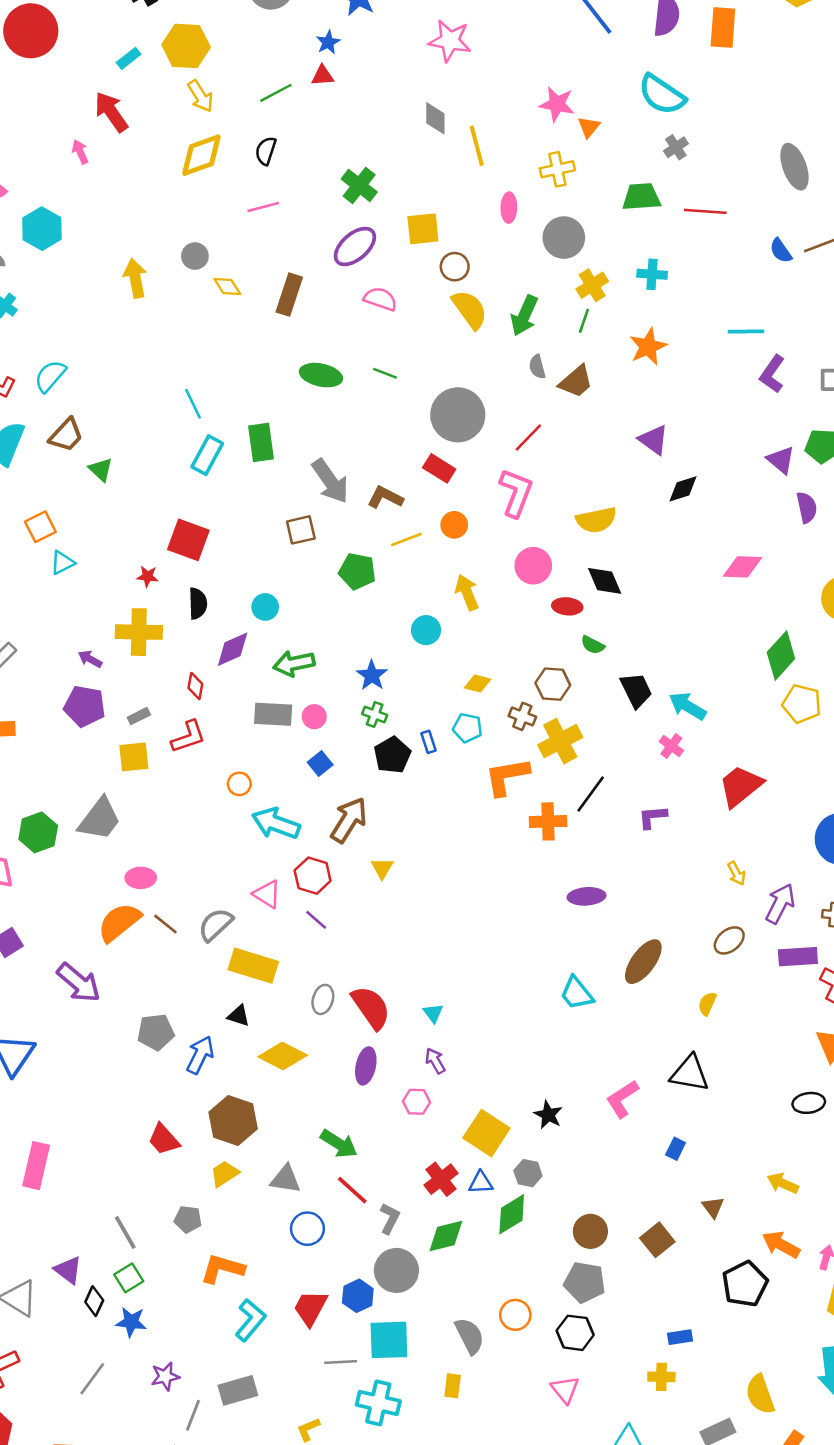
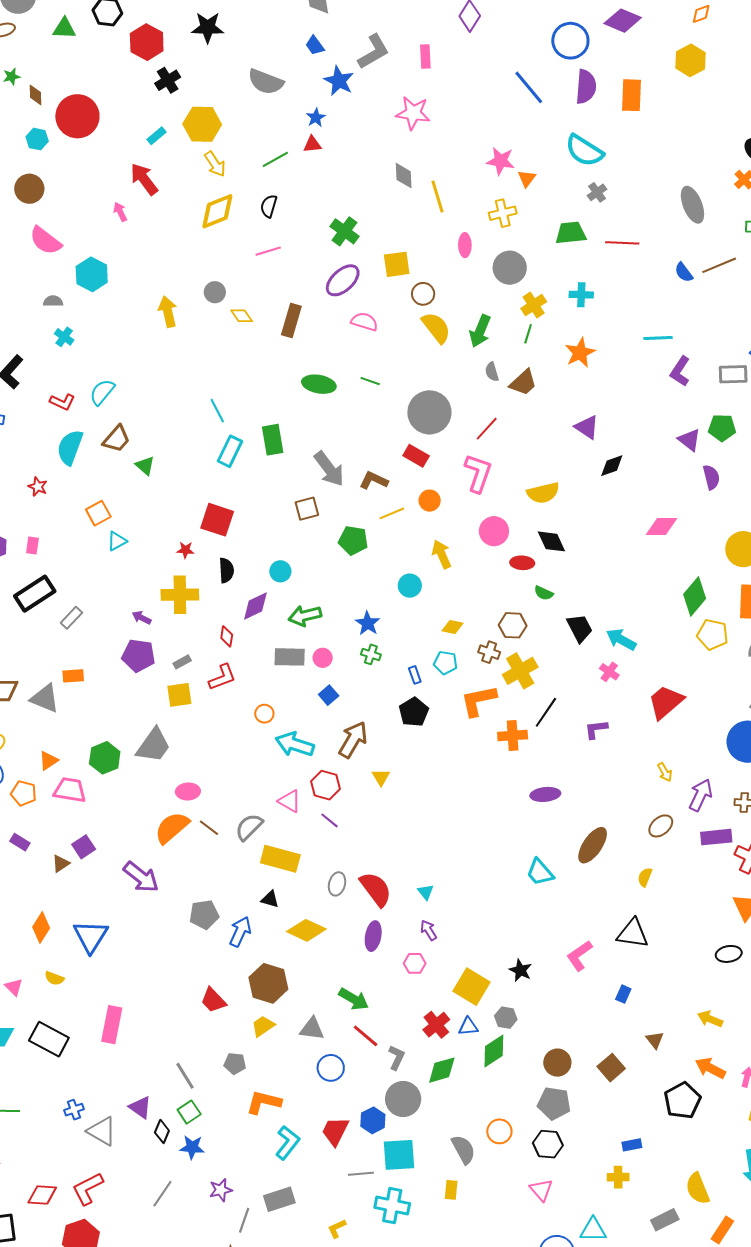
black pentagon: (392, 755) -> (414, 712), moved

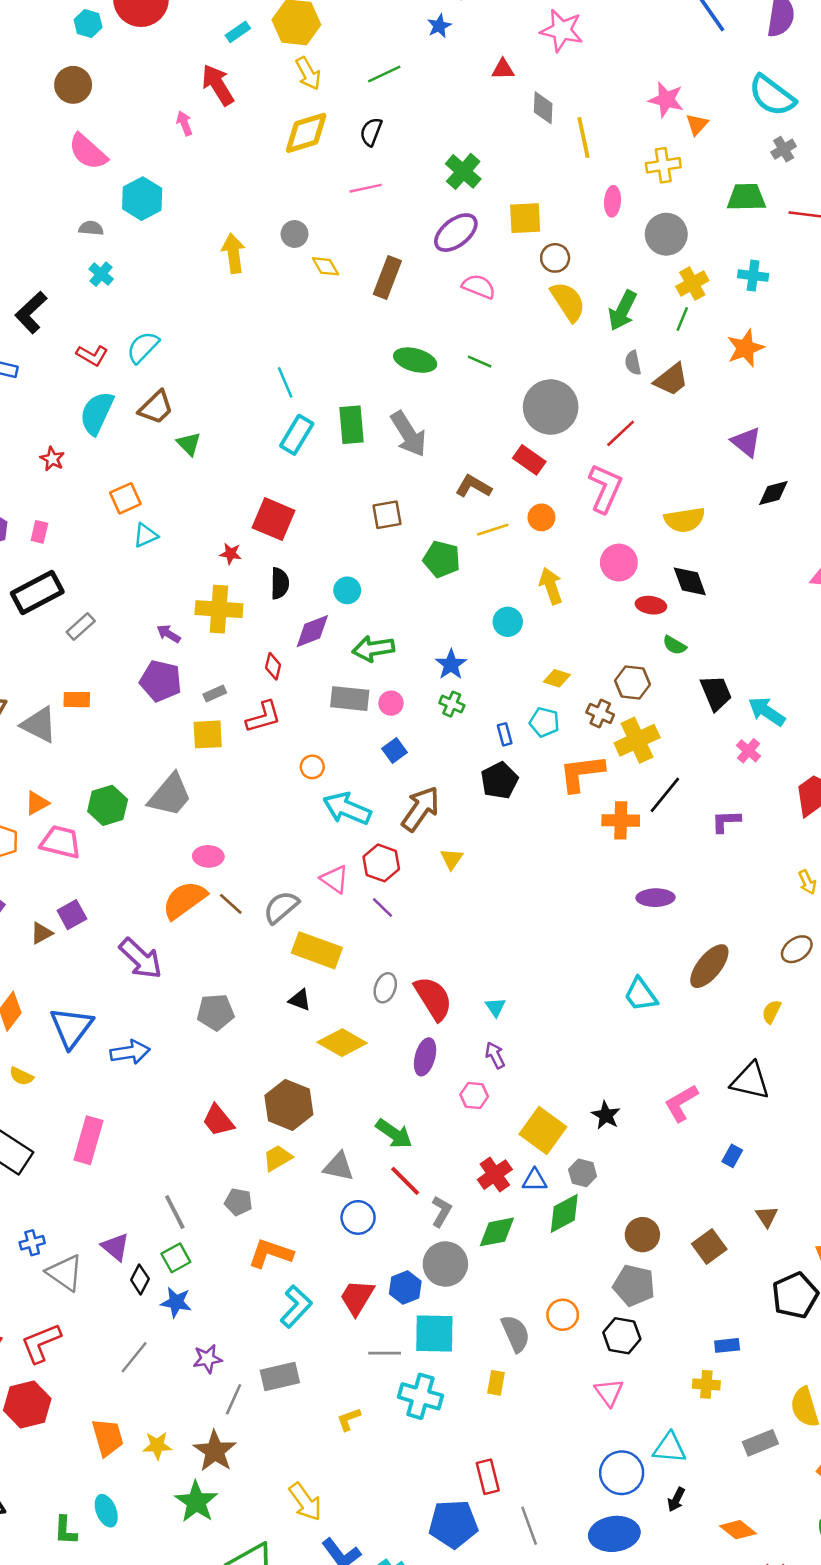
red triangle: (312, 144) -> (503, 69), moved
gray arrow: (329, 469) -> (409, 434), moved
blue arrow: (240, 932) -> (130, 1052), moved, turned 52

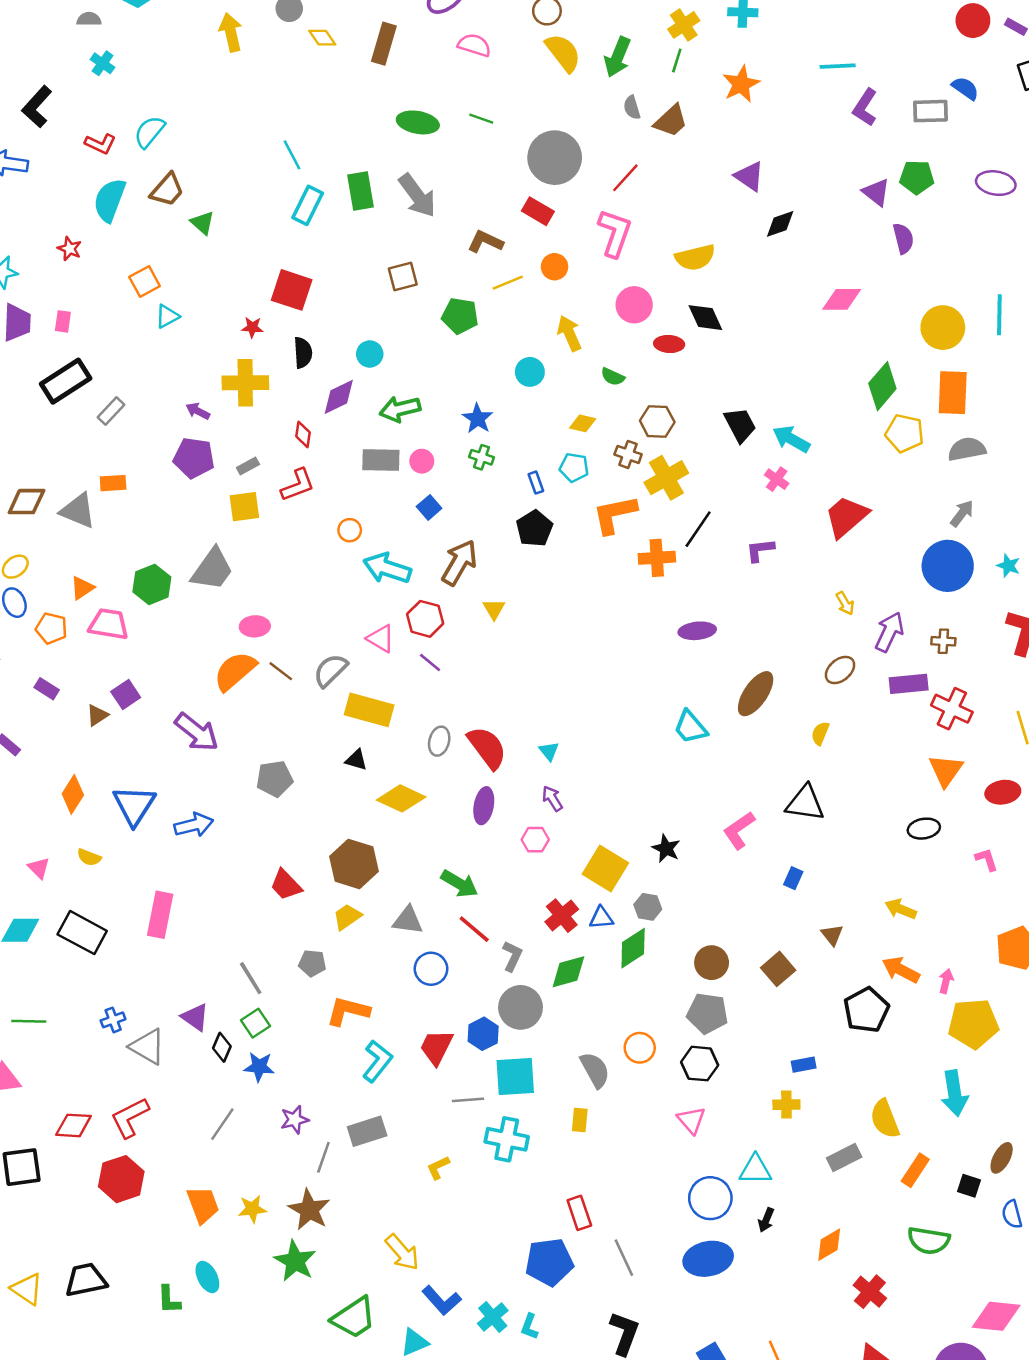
green semicircle: (674, 645) -> (613, 377), moved
orange diamond: (738, 1530) -> (829, 1245), turned -64

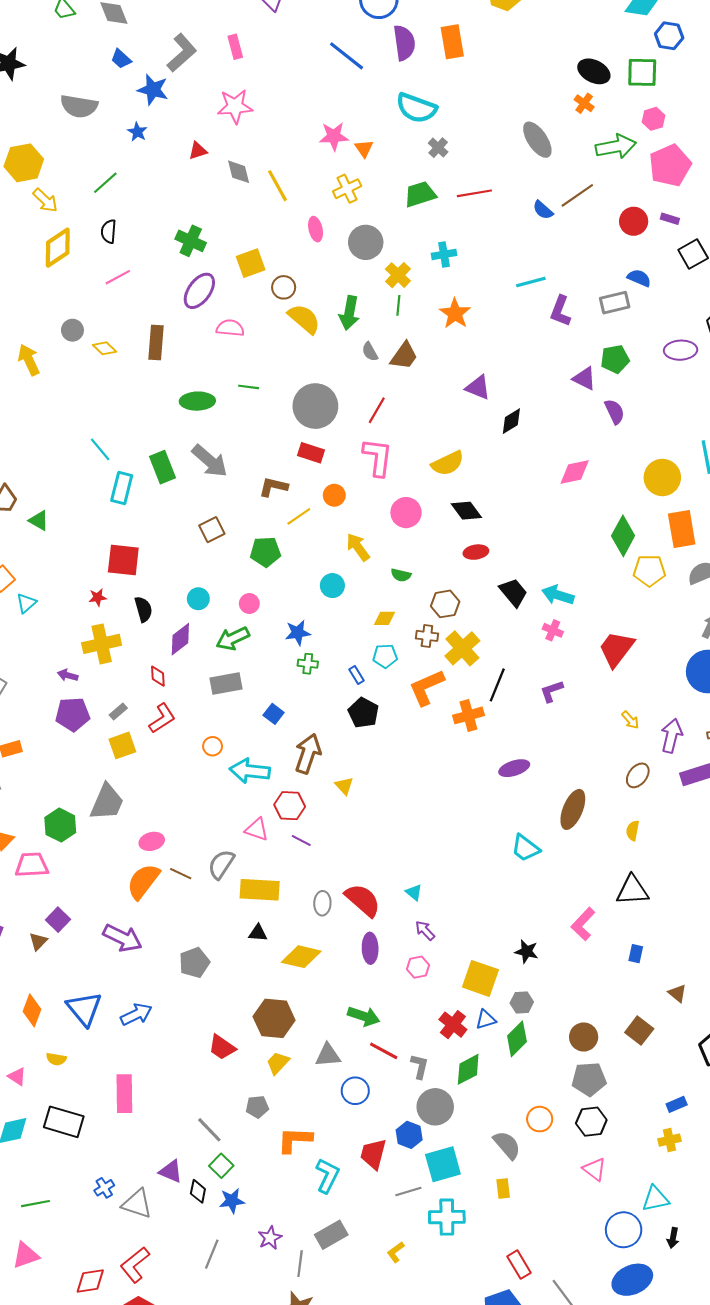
red ellipse: (669, 344) -> (476, 552), moved
blue star: (478, 418) -> (298, 633), turned -30
pink circle: (422, 461) -> (249, 604), moved

